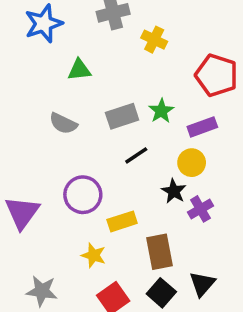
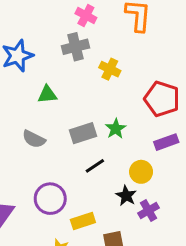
purple rectangle: (202, 127) -> (166, 142), moved

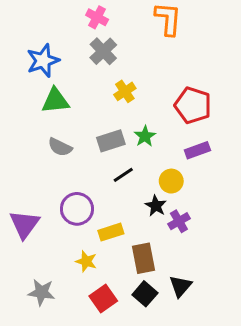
pink cross: (86, 16) -> (97, 17), moved
gray cross: (76, 47) -> (103, 51), turned -30
yellow cross: (110, 69) -> (125, 91), moved, turned 30
green triangle: (47, 94) -> (55, 101), moved, size x1.4

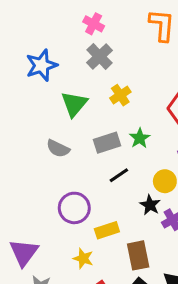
green triangle: (55, 101) -> (74, 104), moved, turned -44
purple triangle: (24, 224) -> (24, 253), moved

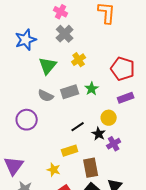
gray semicircle: (58, 149) -> (46, 96), moved
black line: (119, 175) -> (78, 127), moved
purple circle: (74, 208) -> (27, 120), moved

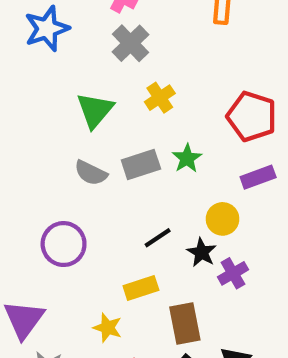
blue star: (26, 40) -> (47, 29), moved
purple circle: (27, 120) -> (64, 244), moved

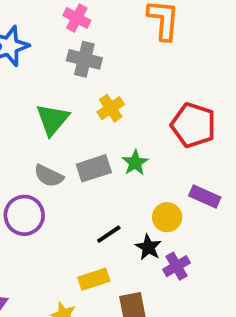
gray cross: (130, 43) -> (84, 59), turned -32
purple rectangle: (258, 177) -> (205, 197), moved, turned 44
purple circle: (64, 244) -> (24, 215), moved

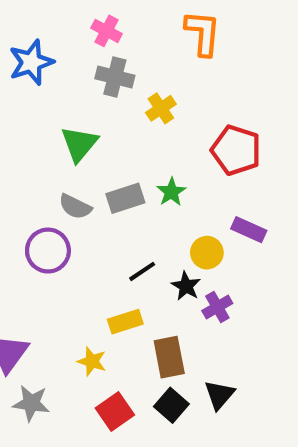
yellow cross: (111, 108) -> (161, 108), moved

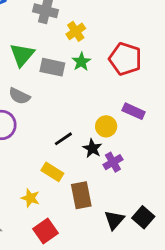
green star: (171, 192) -> (81, 62), moved
gray rectangle: (125, 198) -> (52, 67), moved, turned 30
yellow rectangle: (125, 322) -> (52, 172), turned 50
black square: (171, 405) -> (143, 217), moved

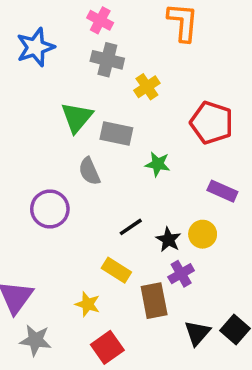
green star: (81, 62) -> (158, 164), moved, turned -30
gray semicircle: (19, 96) -> (89, 171), moved, turned 40
yellow circle: (106, 126) -> (203, 234), moved
purple cross: (113, 162) -> (181, 274), moved

